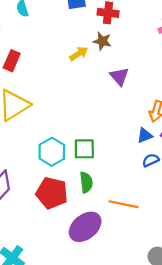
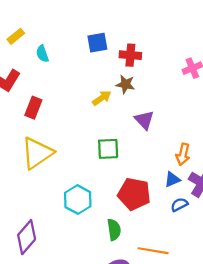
green square: (84, 149) -> (108, 149), moved
red pentagon: (52, 193) -> (134, 194), moved

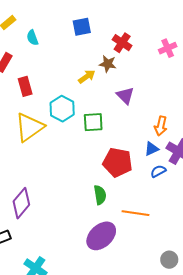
red cross: (130, 55) -> (122, 43), moved, turned 30
red rectangle: (33, 108) -> (25, 86), turned -36
cyan hexagon: (78, 200) -> (62, 109), moved

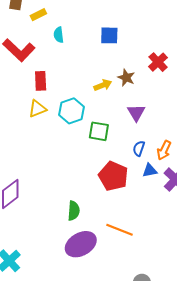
red cross: (122, 43) -> (158, 62), moved
yellow triangle: (29, 127) -> (37, 109), moved, size x0.6
blue semicircle: (158, 171) -> (139, 148), moved, turned -56
green semicircle: (100, 195) -> (74, 211), moved

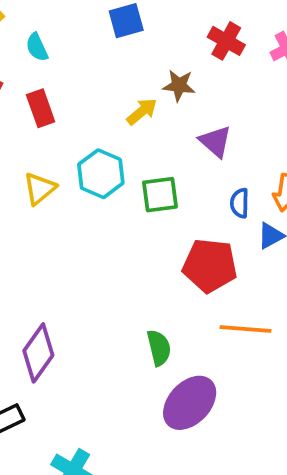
red rectangle: (41, 81) -> (41, 108), moved
orange line: (119, 230) -> (246, 329), moved

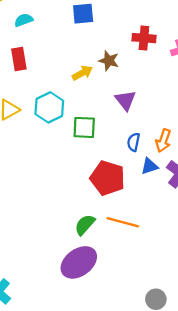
red cross: (226, 41) -> (144, 38), turned -35
cyan semicircle: (37, 47) -> (24, 20), turned 84
green semicircle: (159, 348) -> (85, 225), moved, turned -135

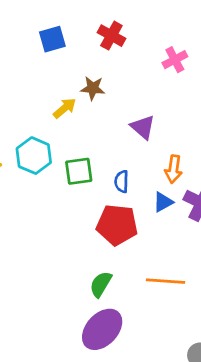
red cross: (144, 38) -> (111, 36), moved, turned 35
purple triangle: (125, 100) -> (143, 127), moved
blue semicircle: (134, 142) -> (122, 182), moved
orange line: (123, 222) -> (166, 281), moved

